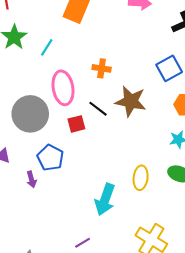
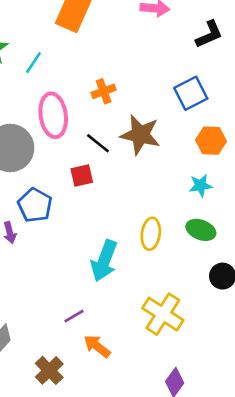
orange cross: (102, 68) -> (104, 91), turned -30
red square: (76, 124) -> (82, 176), moved

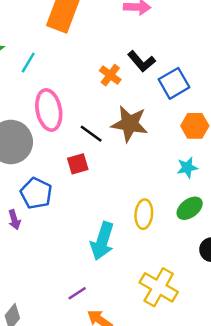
black L-shape: (209, 34) -> (142, 61), moved, turned 76
orange cross: (104, 91) -> (110, 75), moved, turned -30
green ellipse: (201, 230) -> (190, 208), turned -55

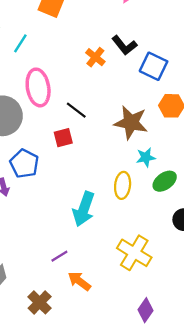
blue square: (174, 83) -> (154, 66), turned -36
brown star: (130, 124) -> (131, 123), moved
cyan star: (187, 168) -> (146, 157), moved

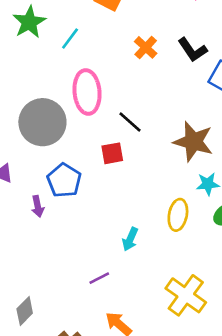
orange cross: (95, 57) -> (146, 47), moved
cyan arrow: (84, 209) -> (130, 239), size x0.6
purple line: (59, 256) -> (99, 278), moved

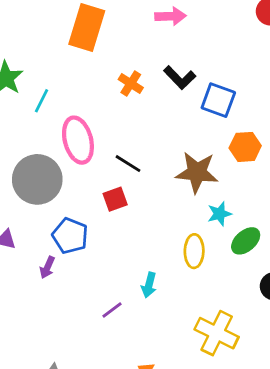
cyan line: (70, 38) -> (42, 101), moved
purple arrow: (38, 206) -> (47, 267), turned 45
purple line: (99, 278) -> (112, 310), moved

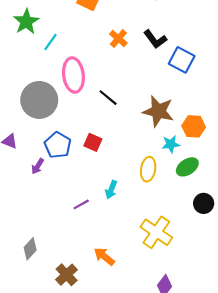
orange hexagon: (245, 147) -> (194, 126), moved
red square: (115, 199) -> (93, 142), moved, turned 36

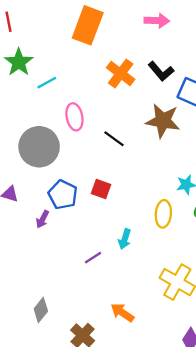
orange cross: (118, 39) -> (121, 73), size x1.4
cyan line: (50, 42) -> (47, 83), turned 30
pink ellipse: (73, 75) -> (74, 117), size x0.7
brown star: (158, 111) -> (163, 121), moved

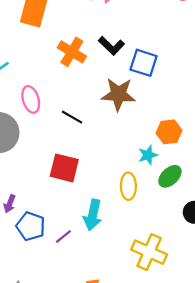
red square: (101, 189) -> (64, 168), size x1.5
blue pentagon: (63, 195) -> (31, 226), moved
cyan arrow: (125, 239) -> (93, 215), size x1.5

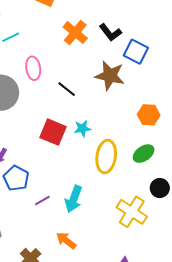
cyan star: (148, 155) -> (82, 128), moved
yellow ellipse: (128, 186) -> (106, 157), size x1.4
cyan arrow: (93, 215) -> (74, 199), moved
purple line: (63, 237) -> (42, 200), moved
yellow cross: (149, 252) -> (132, 212), moved

